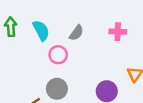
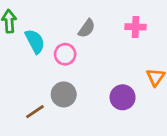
cyan semicircle: (41, 30) -> (35, 41), moved

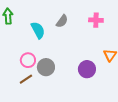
cyan semicircle: (35, 41) -> (38, 30), moved
pink circle: (65, 54) -> (28, 60), moved

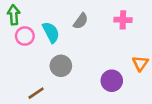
pink circle: (28, 60) -> (25, 36), moved
gray circle: (46, 67) -> (61, 66), moved

